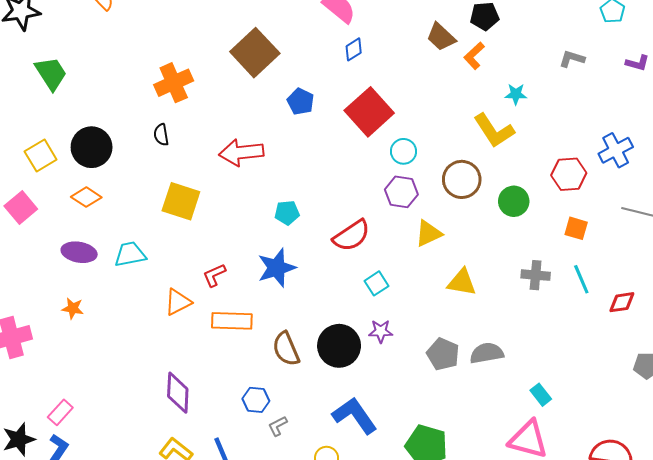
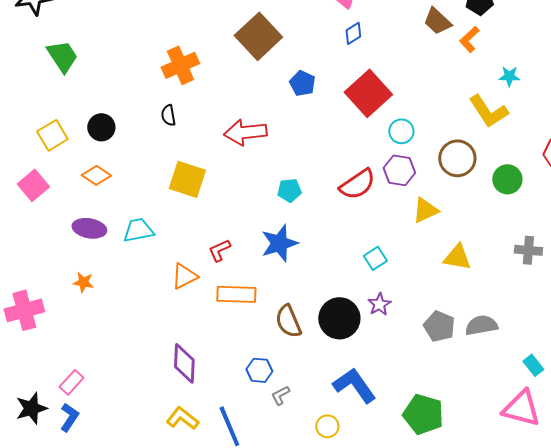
black circle: (92, 147) -> (101, 127), size x0.7
red semicircle: (351, 236) -> (357, 184), moved
purple star: (381, 331) -> (379, 304), turned -30

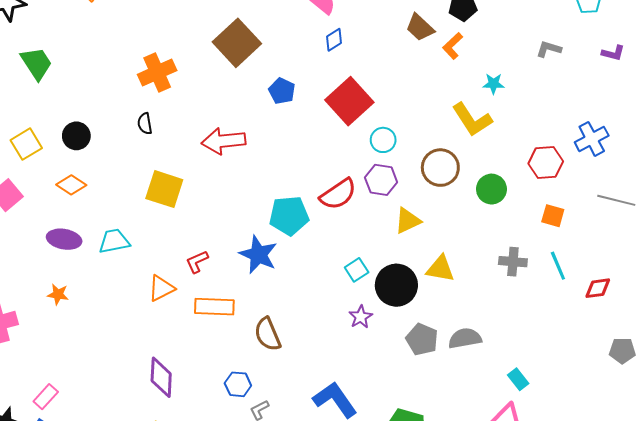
cyan pentagon: (289, 190) -> (289, 216), moved, size x1.6
blue star: (279, 243) -> (258, 254), turned -30
black circle: (339, 318) -> (396, 285), moved

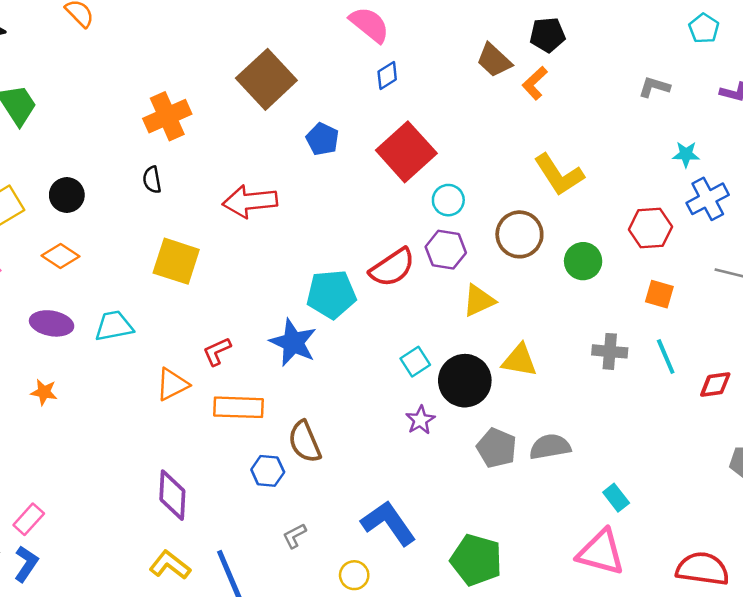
cyan star: (494, 84) -> (686, 154), moved
blue hexagon: (238, 384) -> (268, 471), moved

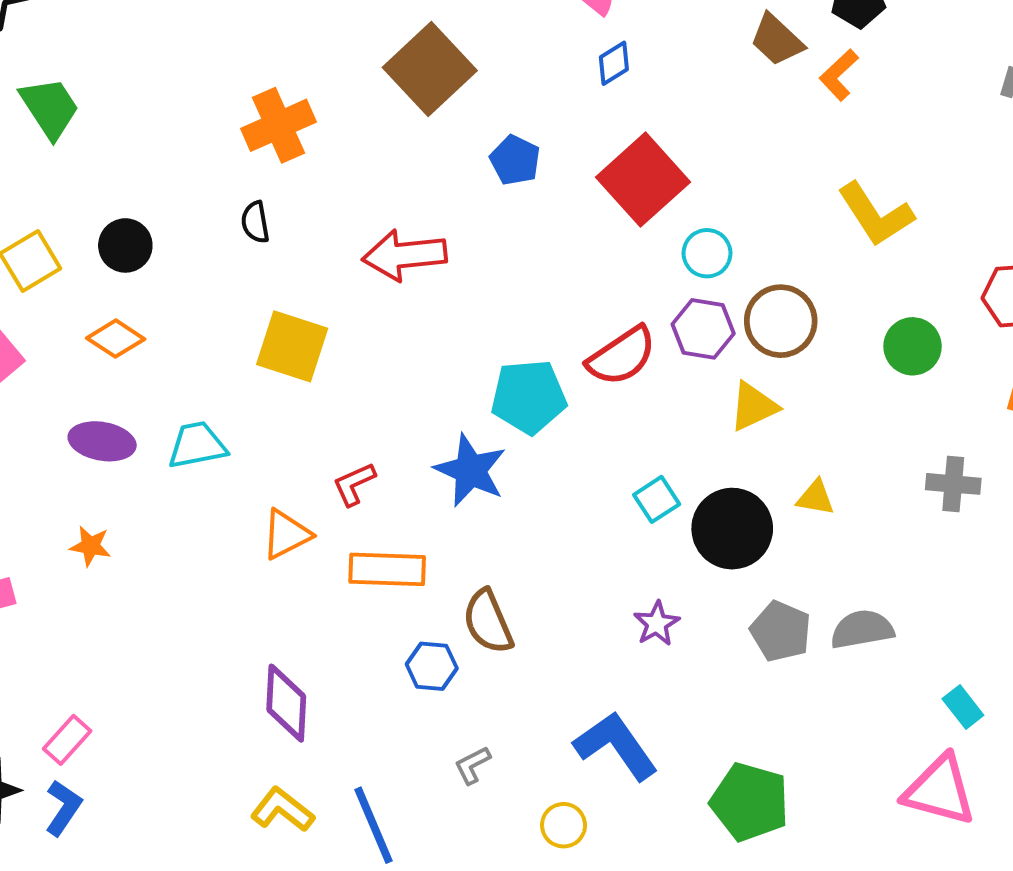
brown circle: (519, 234) -> (781, 321), moved
yellow triangle: (519, 360) -> (816, 498), size x0.7
purple star: (420, 420) -> (657, 624), moved

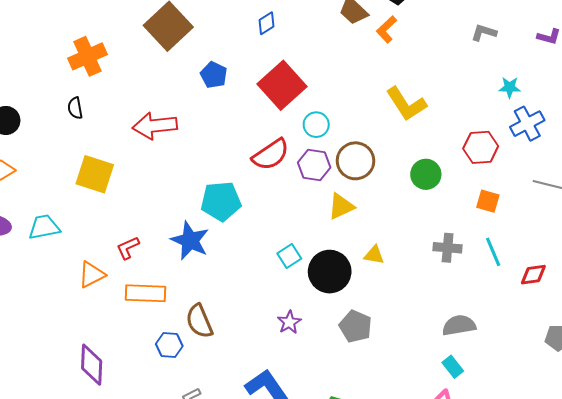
red semicircle: (622, 356) -> (271, 155), moved
gray semicircle: (862, 629) -> (459, 325), moved

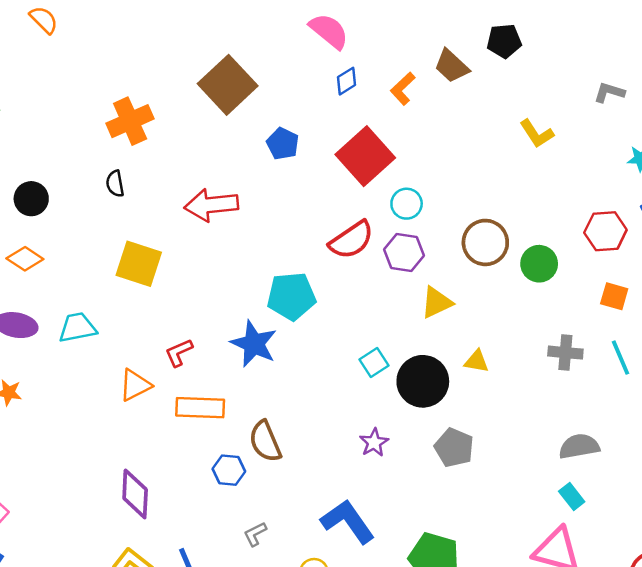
orange L-shape: (387, 29) -> (403, 89), moved
yellow L-shape: (406, 104) -> (537, 134), moved, size x0.7
brown circle: (355, 161) -> (485, 242), moved

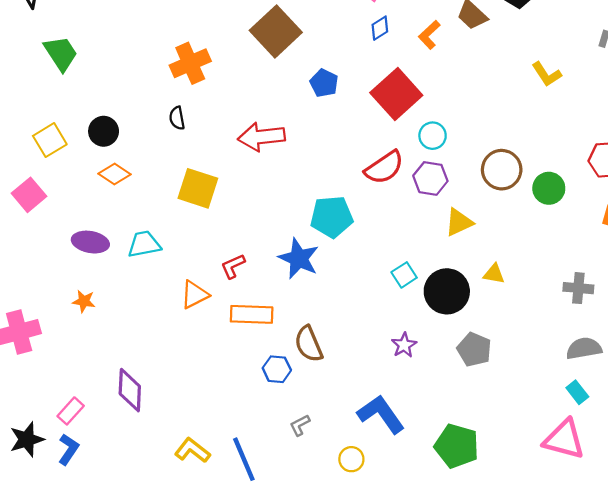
orange diamond: (25, 259) -> (115, 174), moved
gray cross: (565, 353) -> (578, 288), moved
purple diamond: (135, 494) -> (130, 390), moved

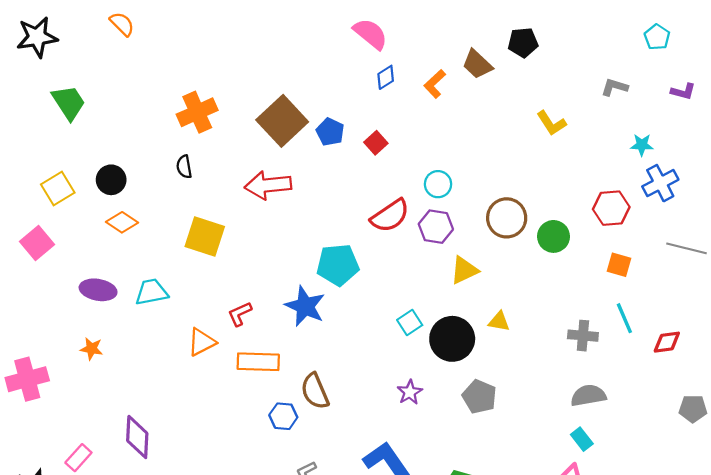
brown square: (276, 31) -> (282, 121), moved
red square: (396, 94) -> (376, 143), moved, size x0.5

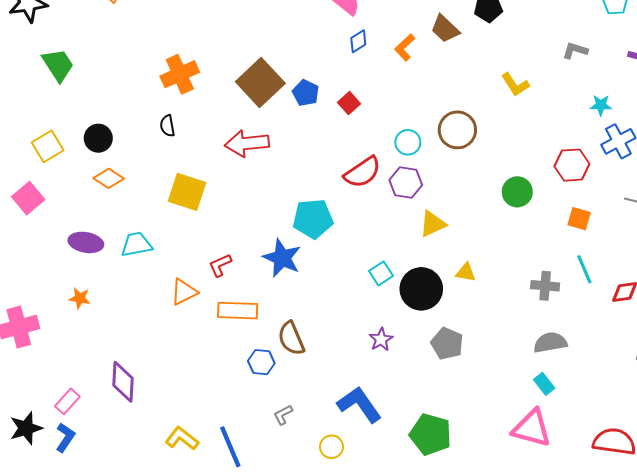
brown circle: (507, 218) -> (457, 130), moved

